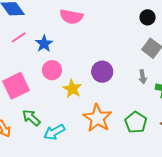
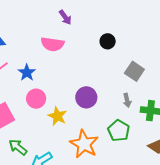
black circle: (148, 17) -> (108, 41), moved
green pentagon: (136, 122) -> (119, 131), moved

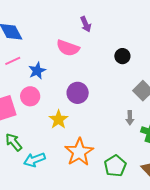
purple circle: (86, 97) -> (78, 93), moved
pink circle: (36, 99) -> (30, 96), moved
green pentagon: (119, 131) -> (115, 166), moved

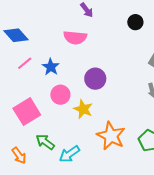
black circle: (122, 56) -> (135, 22), moved
pink circle: (30, 96) -> (60, 95), moved

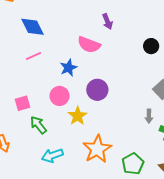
blue star: (51, 67) -> (68, 68), moved
pink square: (27, 112) -> (23, 103), size x0.6
green arrow: (45, 142) -> (38, 125), moved

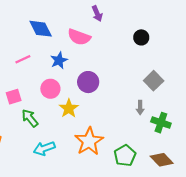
blue diamond: (32, 27) -> (41, 29), moved
pink line: (33, 56) -> (23, 59), moved

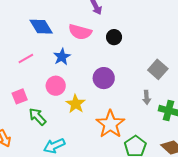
black circle: (141, 37) -> (114, 37), moved
purple circle: (88, 82) -> (104, 78), moved
orange star: (89, 141) -> (110, 124), moved

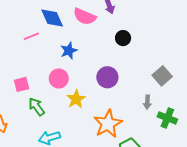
pink semicircle: (80, 32) -> (85, 17), moved
pink line: (26, 58) -> (31, 36), moved

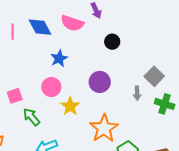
pink line: (31, 36) -> (13, 32), moved, turned -63
gray arrow: (147, 102) -> (137, 93), moved
green cross: (167, 118) -> (165, 104), moved

